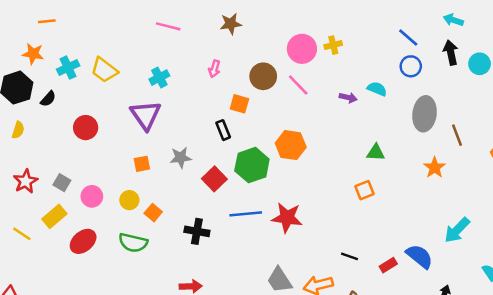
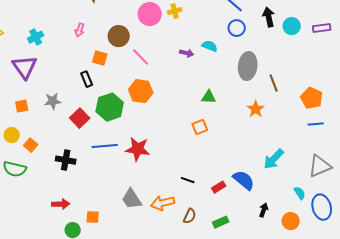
pink line: (298, 85) -> (141, 57), moved

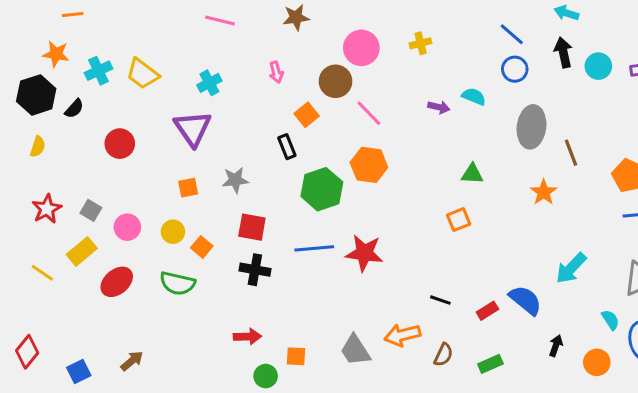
pink circle: (150, 14) -> (361, 48), moved
pink arrow: (80, 30) -> (276, 72), turned -32
orange square: (100, 58) -> (307, 115), turned 35
red square: (80, 118) -> (252, 227), moved, turned -36
gray trapezoid: (132, 199) -> (355, 350), moved

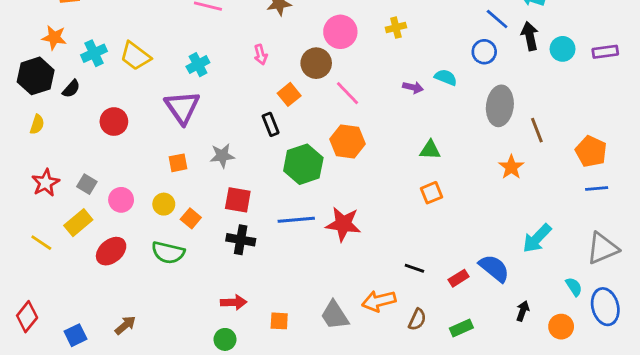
blue line: (512, 34) -> (497, 19), moved
green triangle: (472, 174) -> (430, 150), moved
green circle: (266, 376) -> (225, 339), moved

